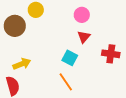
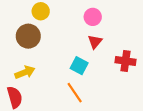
brown circle: (15, 26) -> (28, 36), moved

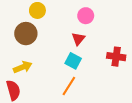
red triangle: (95, 42) -> (78, 39), moved
orange line: (75, 93) -> (69, 86), turned 66

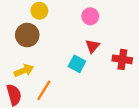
red triangle: (78, 39) -> (92, 46), moved
orange line: (69, 86) -> (44, 90), moved

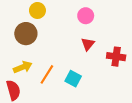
cyan square: (77, 64) -> (73, 79), moved
orange line: (44, 90) -> (47, 74), moved

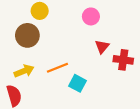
red triangle: (88, 44) -> (102, 47), moved
orange line: (47, 74) -> (57, 68), moved, turned 36

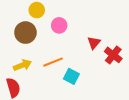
pink circle: (91, 16) -> (59, 25), moved
red cross: (123, 60) -> (113, 55), turned 30

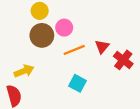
brown circle: (25, 33) -> (42, 35), moved
orange line: (53, 62) -> (74, 50), moved

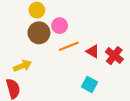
red triangle: (102, 47) -> (93, 51), moved, turned -40
cyan square: (78, 83) -> (90, 84), moved

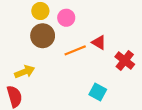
pink circle: (60, 26) -> (66, 18), moved
red triangle: (93, 51) -> (99, 42), moved

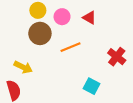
red triangle: (99, 42) -> (89, 18), moved
yellow arrow: (25, 72) -> (23, 67), turned 48

